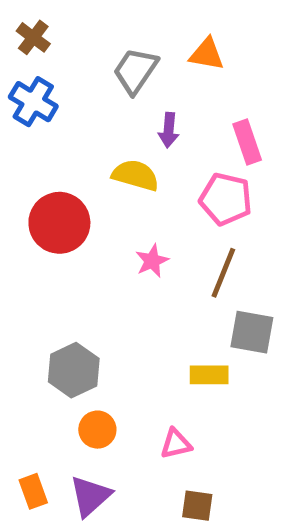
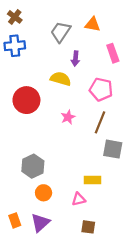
blue cross: (33, 102) -> (15, 46), turned -36
pink rectangle: (247, 142) -> (113, 53), moved
yellow rectangle: (209, 375) -> (93, 180), moved

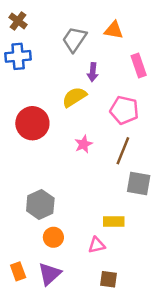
yellow semicircle: (61, 79) -> (74, 97), turned -48

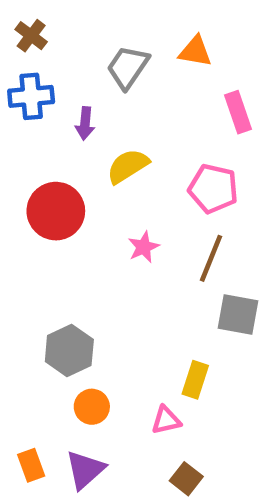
purple arrow: (93, 72) -> (85, 123), moved
yellow rectangle: (114, 222) -> (195, 380), turned -72
brown square: (108, 279) -> (186, 479), turned 30

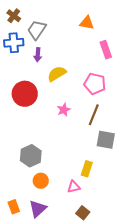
gray trapezoid: (128, 67) -> (37, 30), moved

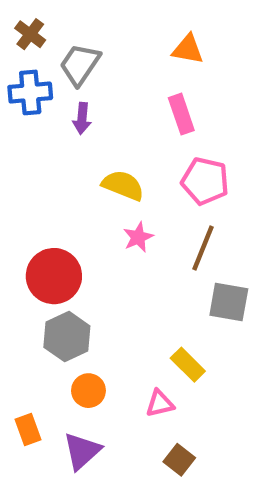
pink rectangle: (106, 50) -> (181, 114), moved
yellow semicircle: (57, 74) -> (123, 185), moved, turned 54
red circle: (25, 94) -> (54, 276), moved
yellow rectangle: (87, 169) -> (188, 365), turned -63
orange rectangle: (14, 207) -> (28, 429), moved

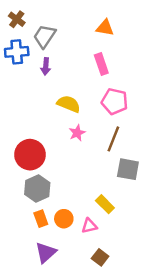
orange circle: (88, 391) -> (64, 219), moved
orange rectangle: (28, 429) -> (41, 219), moved

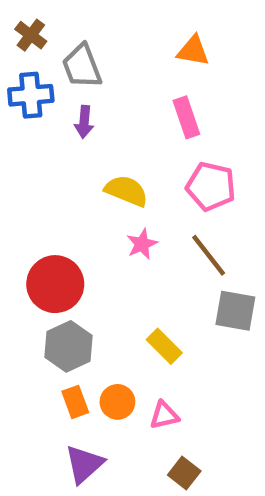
gray trapezoid: (44, 36) -> (82, 66), turned -55
brown line: (113, 139) -> (209, 255), turned -60
yellow rectangle: (105, 204) -> (164, 346), moved

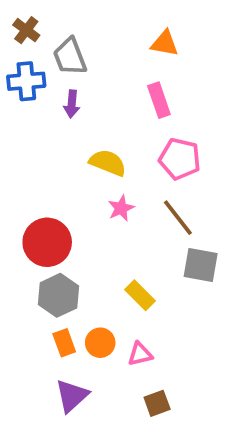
brown square: (184, 473) -> (157, 403), turned 32

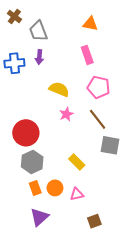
blue cross: (26, 81) -> (14, 63), moved
brown square: (157, 403) -> (94, 221), moved

